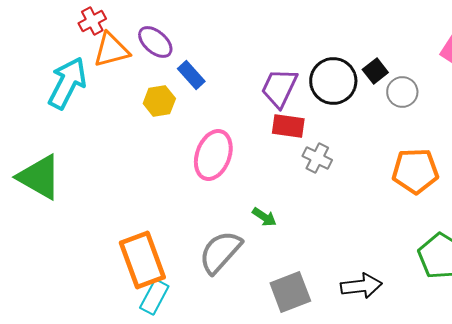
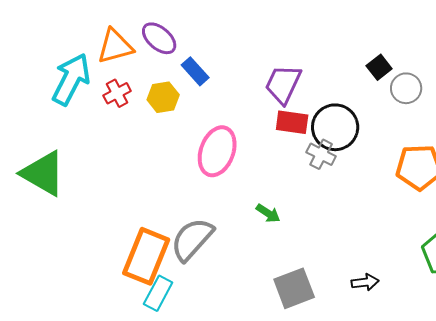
red cross: (92, 21) -> (117, 93), moved
black circle: (333, 81) -> (335, 127), moved
gray semicircle: (220, 252) -> (192, 239), moved
orange rectangle: (142, 260) -> (146, 256), turned 42
black arrow: (361, 286) -> (365, 282), size x0.7

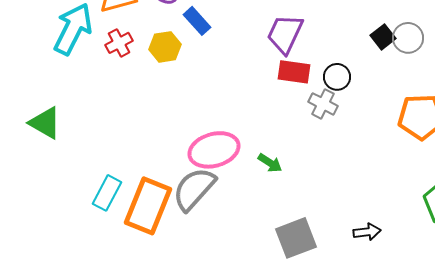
black square: (379, 67) -> (383, 37), moved
black circle: (335, 127) -> (337, 77), size x0.6
pink ellipse: (217, 151) -> (214, 150), moved, turned 54
green triangle: (43, 173) -> (45, 123), size x0.7
cyan rectangle: (158, 293) -> (107, 193), moved

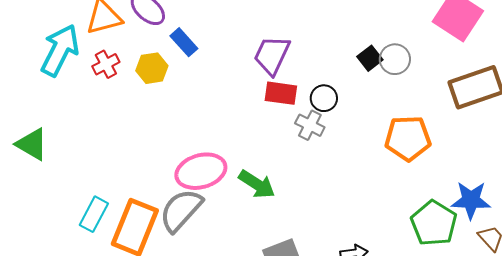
green arrow: (270, 163) -> (257, 184), size x1.5

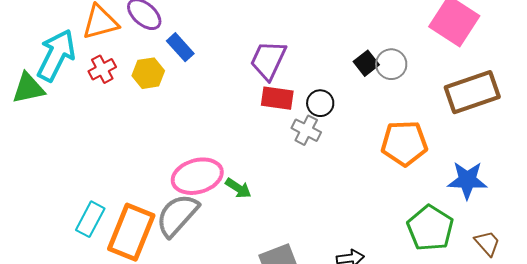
green triangle: (32, 144) -> (28, 88), moved, turned -42
green arrow: (257, 184) -> (238, 188), moved, size x0.7
blue star: (471, 200) -> (467, 180), moved

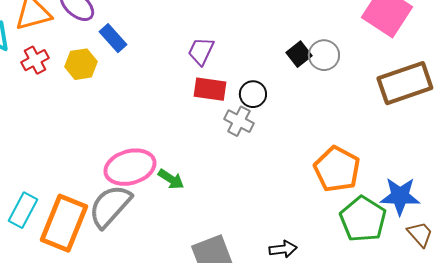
purple trapezoid: (268, 60) -> (201, 51), size x0.7
orange pentagon: (404, 143) -> (337, 169), moved, turned 30
blue star: (467, 180) -> (400, 196), moved

